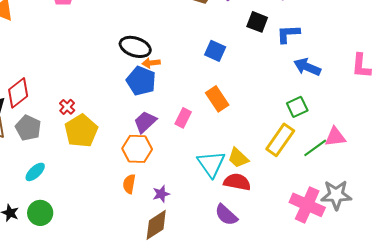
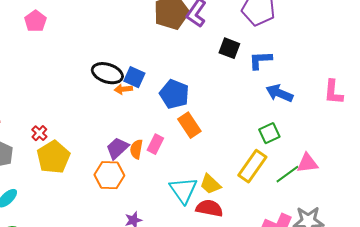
blue square: (215, 51) -> (134, 77), moved
blue pentagon: (141, 81) -> (174, 94), moved
orange semicircle: (129, 184) -> (136, 149), moved

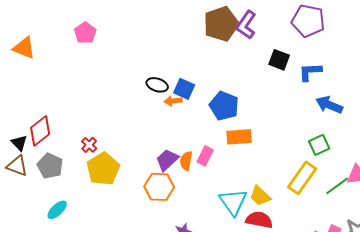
black ellipse: (107, 73) -> (157, 85), size x0.7
orange rectangle: (189, 125) -> (239, 137), turned -60

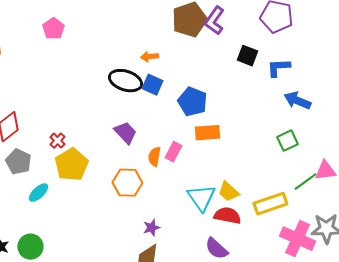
black ellipse: (157, 85) -> (125, 81), size x1.5
orange arrow: (173, 101) -> (149, 57), moved
purple trapezoid: (167, 160) -> (125, 133), moved, turned 90
yellow rectangle: (302, 178) -> (270, 204), moved, turned 36
cyan ellipse: (57, 210) -> (38, 193), moved

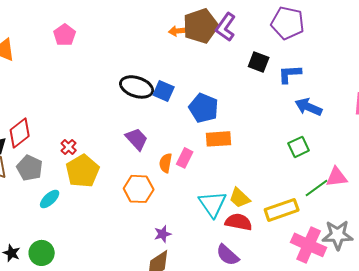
orange arrow: (149, 57) -> (178, 31), moved

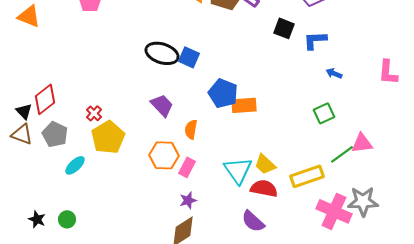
blue arrow: (309, 107) -> (334, 73), size x0.6
blue pentagon: (204, 108) -> (223, 93), moved
pink rectangle: (185, 158) -> (187, 167), moved
green circle: (42, 253) -> (67, 219), size x0.7

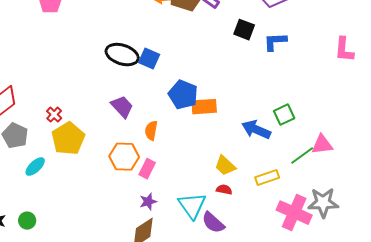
pink L-shape: (388, 72) -> (344, 50), moved
blue arrow: (334, 73) -> (256, 130), moved, size x1.8
cyan triangle: (238, 170) -> (192, 206), moved
yellow rectangle: (307, 176) -> (267, 178), size x0.7
red semicircle: (264, 188) -> (224, 190), size x0.6

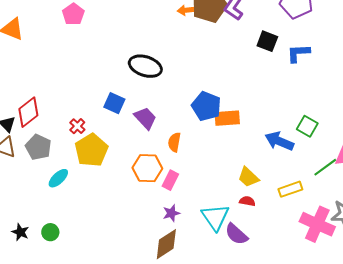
blue square: (149, 59) -> (114, 103), moved
green square: (284, 115) -> (307, 126), turned -35

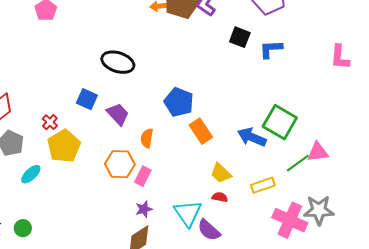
orange rectangle: (227, 118) -> (201, 131), moved, turned 60
green square: (307, 126) -> (280, 122), size x1.6

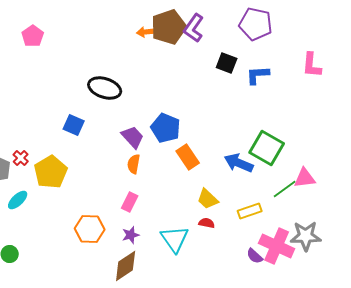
pink L-shape: (340, 57) -> (312, 65), moved
purple trapezoid: (118, 114) -> (133, 137), moved
red cross: (50, 122) -> (21, 158), moved
orange hexagon: (120, 164) -> (90, 229), moved
purple semicircle: (209, 230) -> (255, 256), moved, size x0.7

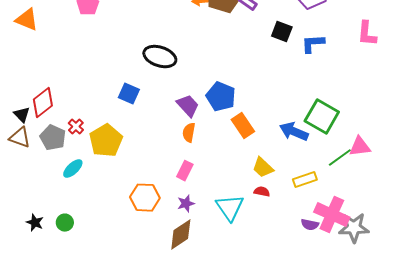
gray star: (306, 236) -> (354, 228), moved
purple semicircle: (255, 256) -> (310, 225), turned -30

